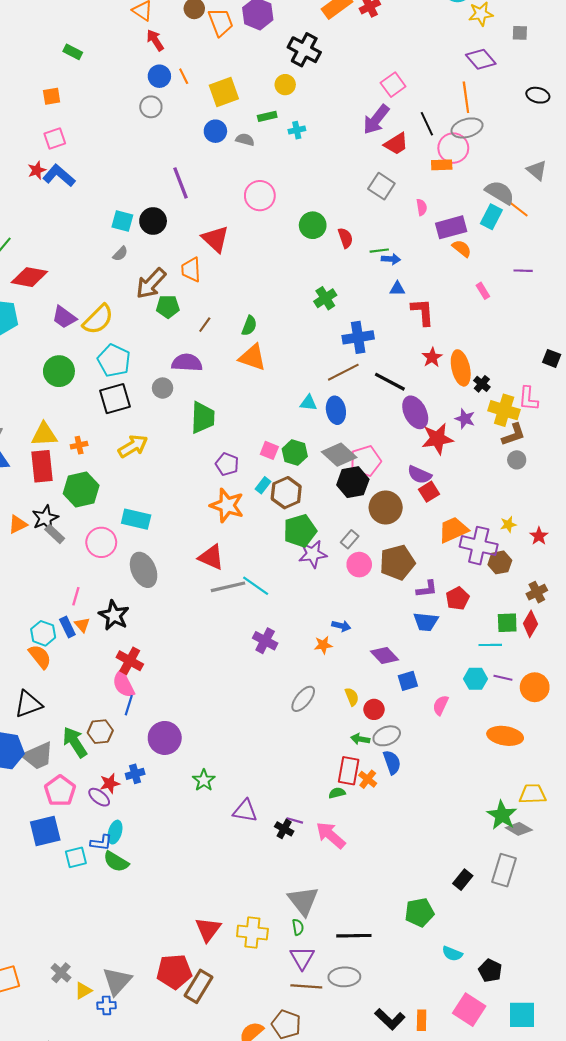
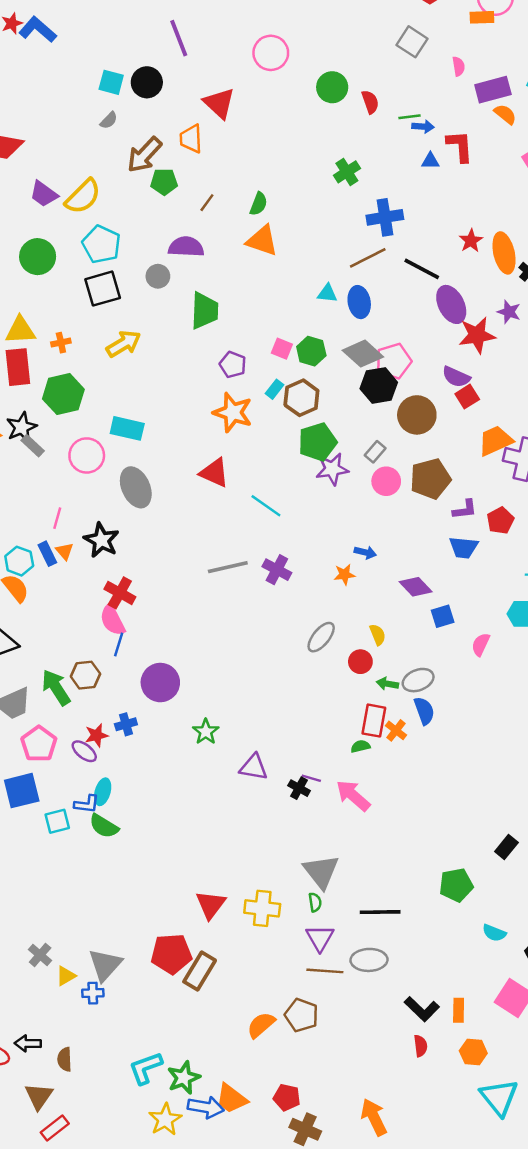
red L-shape: (423, 312) -> (460, 146), moved
gray line: (228, 587) -> (228, 567), moved
red circle: (374, 709) -> (360, 662), moved

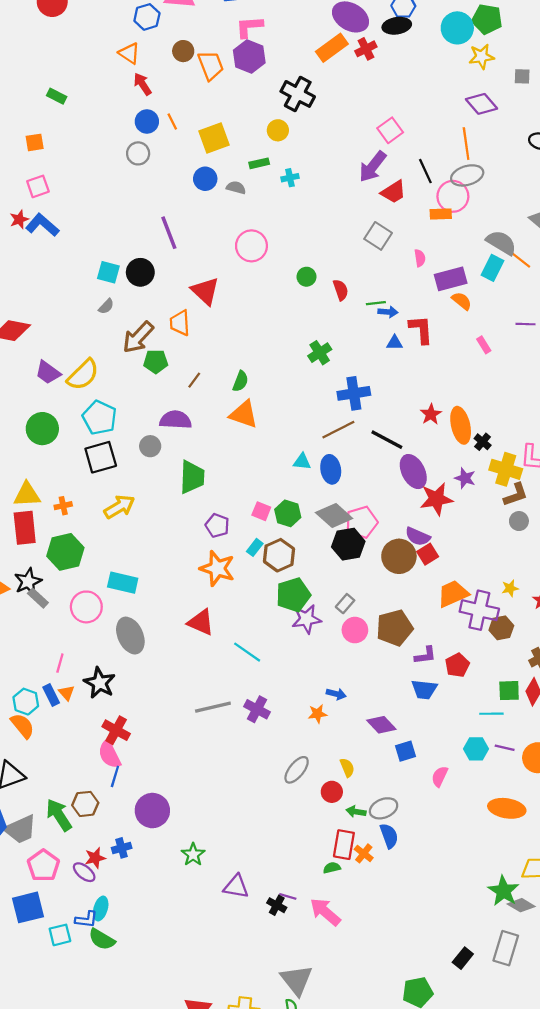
green circle: (332, 87) -> (306, 277), size x0.7
brown circle: (417, 415) -> (399, 556), moved

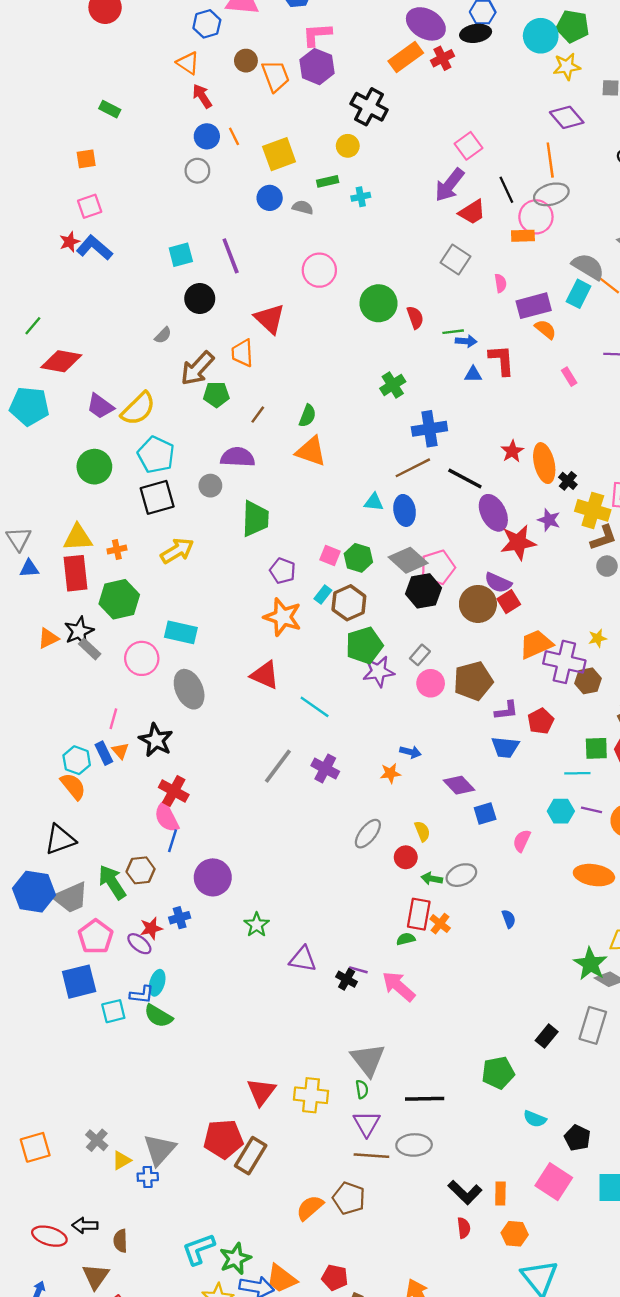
cyan square: (108, 272) -> (181, 255), moved, turned -30
green circle: (306, 277) -> (379, 303), size x1.8
gray line: (213, 707) -> (278, 766), turned -40
blue semicircle: (389, 836) -> (509, 919), moved, size x0.7

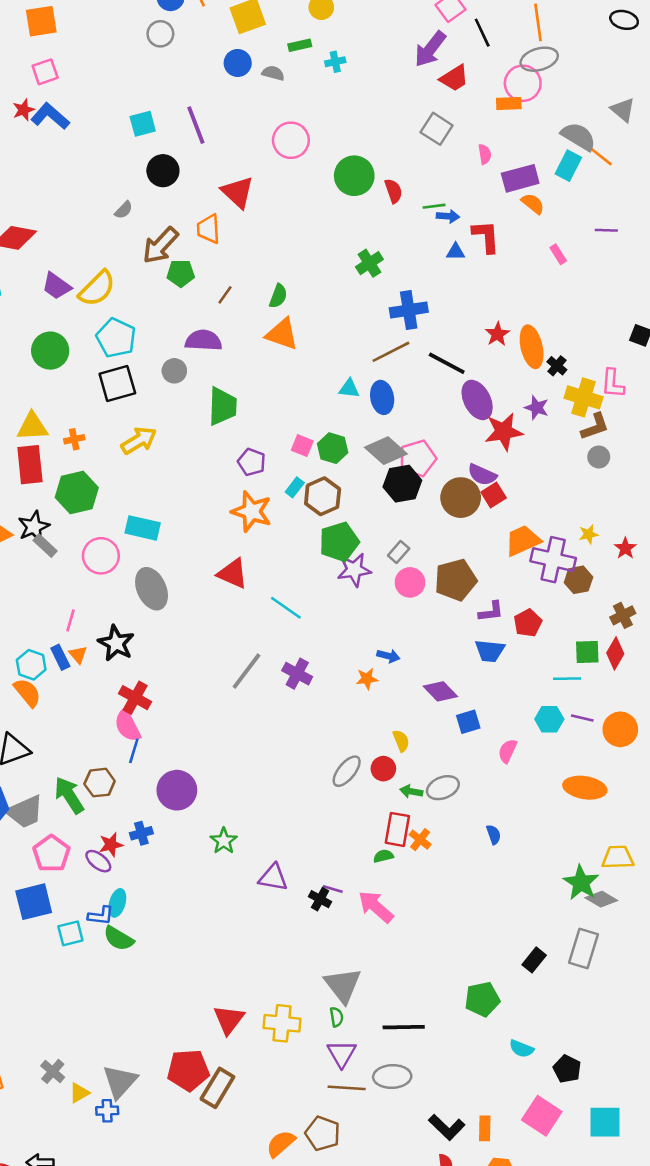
orange square: (86, 159) -> (41, 21), size x1.5
black line: (506, 190) -> (482, 33), moved
gray ellipse: (368, 834) -> (347, 771), moved

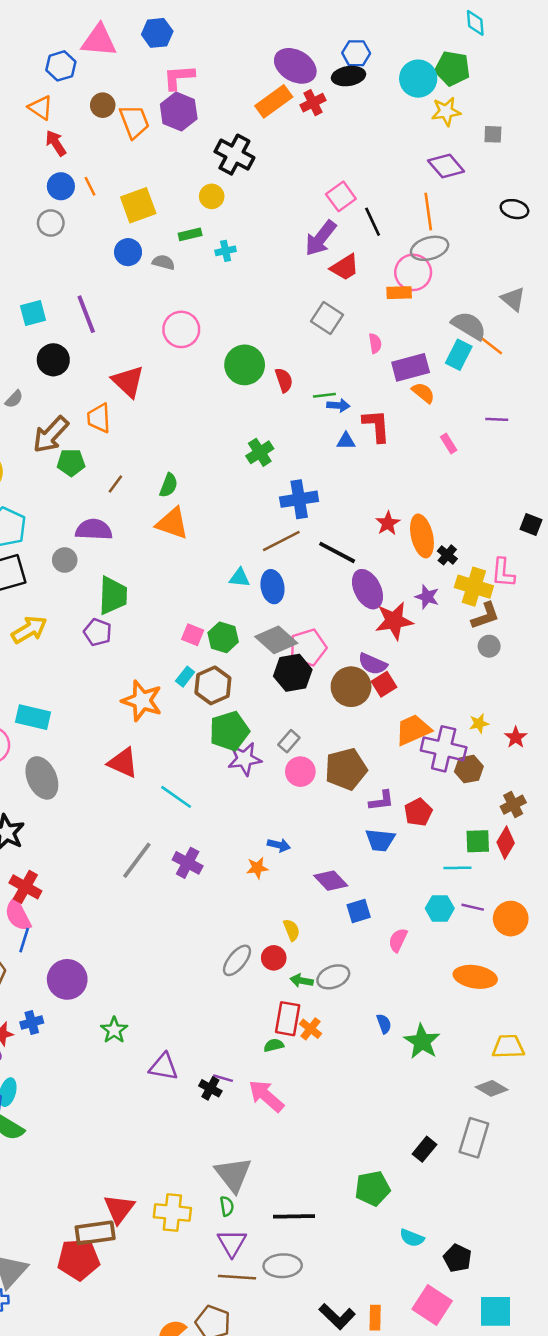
purple pentagon: (252, 462) -> (98, 632), moved
green star: (581, 883) -> (422, 1041), moved
brown rectangle: (217, 1088) -> (95, 1233), moved, turned 51

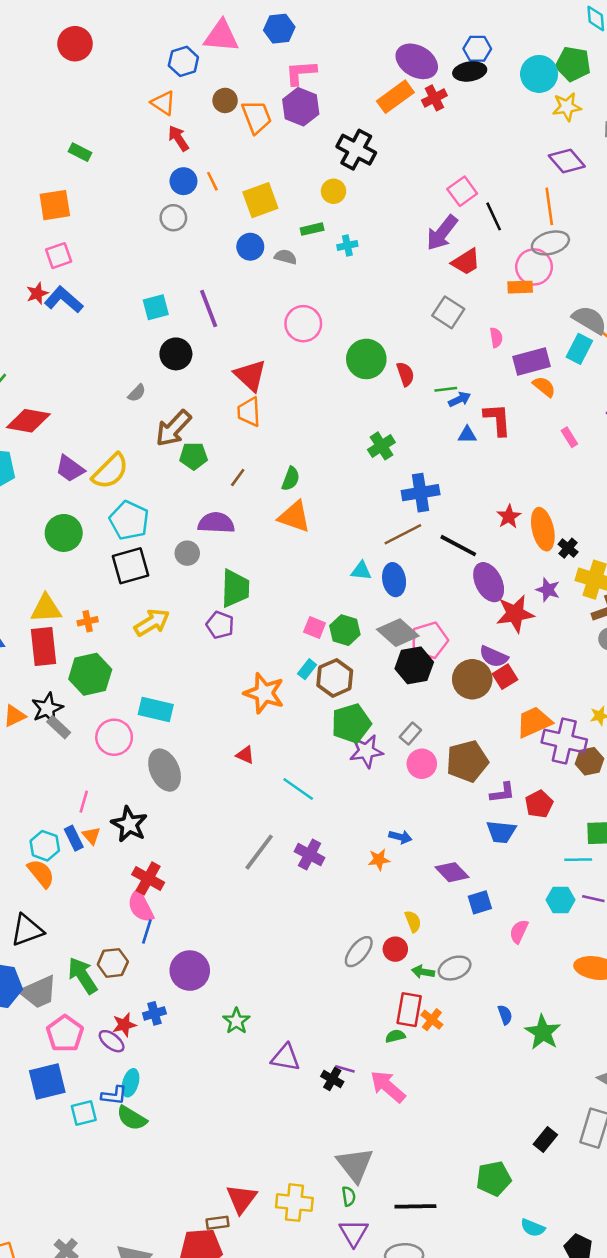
blue arrow: (338, 405) -> (460, 399), turned -30
orange trapezoid: (99, 418) -> (249, 412), moved
red triangle: (123, 763) -> (245, 755), size x0.6
brown rectangle: (95, 1233) -> (217, 1223), size x0.6

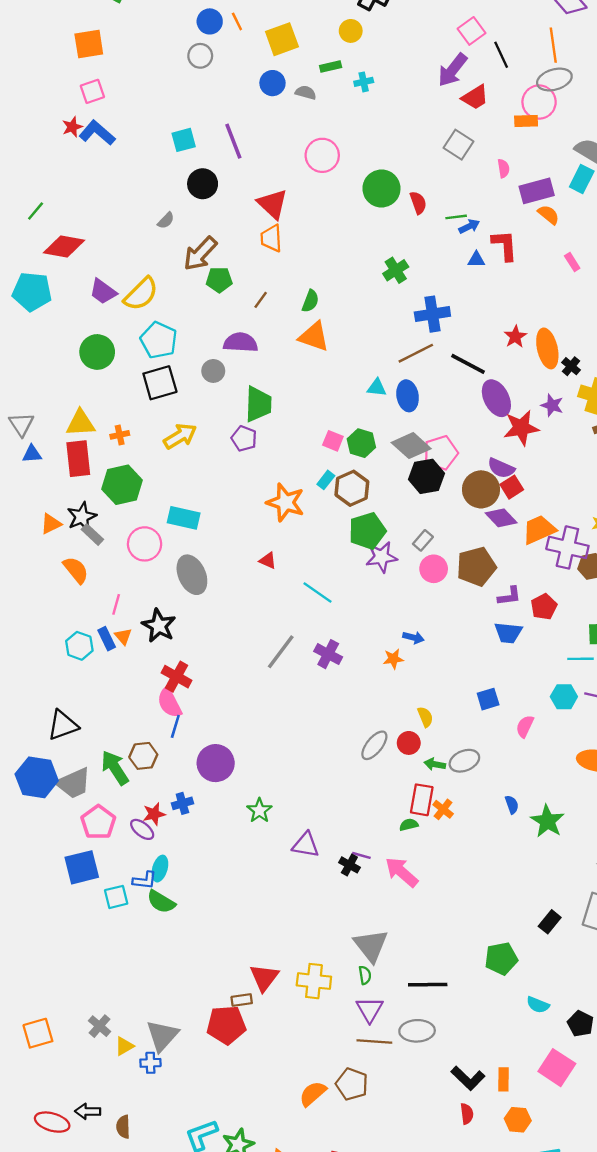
purple diamond: (452, 872) -> (501, 518), moved
orange semicircle: (41, 873) -> (76, 570), moved

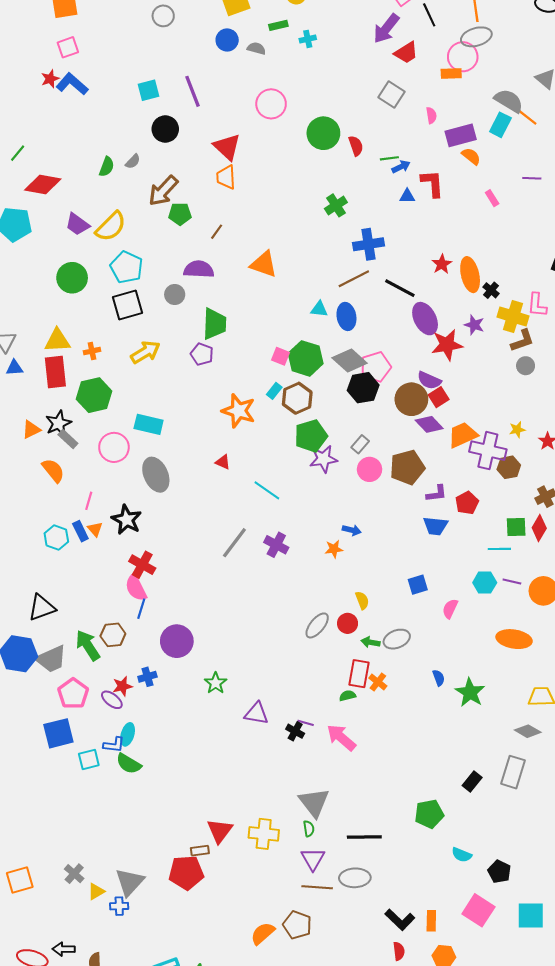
green semicircle: (310, 301) -> (107, 167), moved
green hexagon: (361, 443) -> (306, 358), size x1.4

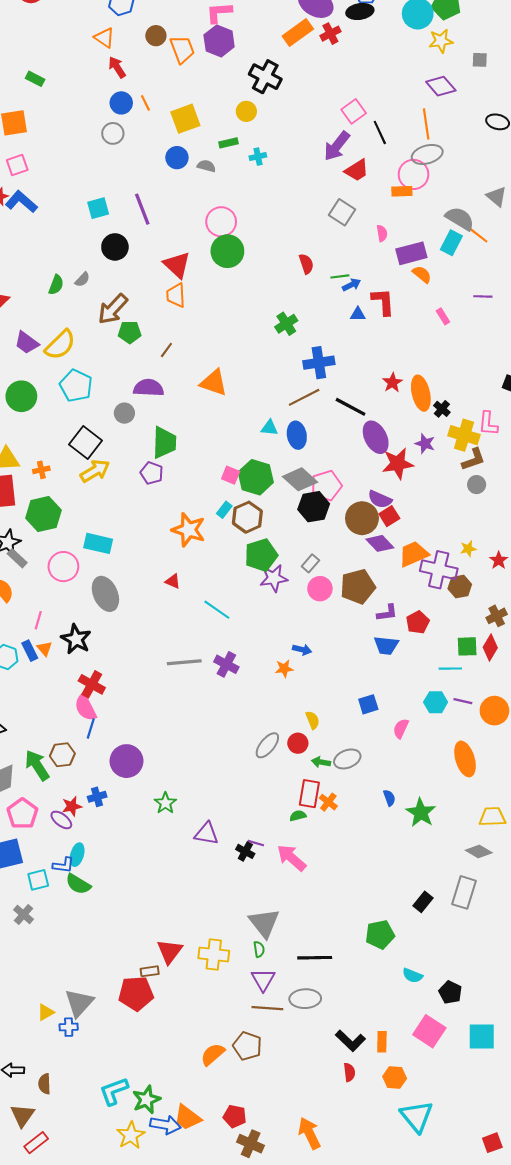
green circle: (323, 133) -> (227, 251), moved
black square: (128, 305) -> (85, 443), moved, turned -36
gray line: (234, 543) -> (184, 662), turned 48
orange ellipse: (514, 639) -> (465, 759), turned 64
gray cross: (74, 874) -> (23, 915), moved

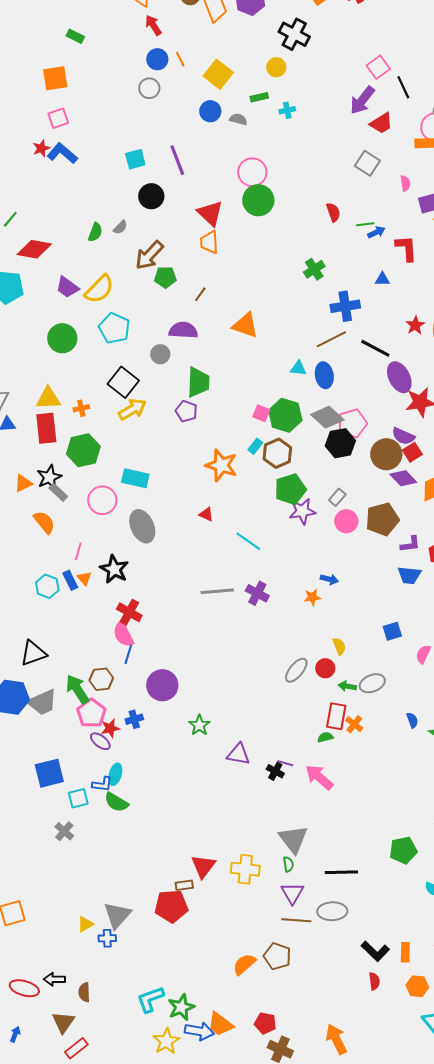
yellow square: (185, 119) -> (218, 74), turned -32
blue triangle: (358, 314) -> (382, 279), moved
pink pentagon: (22, 814) -> (91, 713), moved

